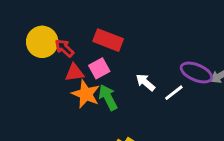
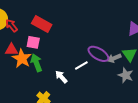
pink square: (99, 68) -> (33, 42), turned 32
red triangle: (74, 73) -> (11, 50), moved
white arrow: (145, 82) -> (61, 77), moved

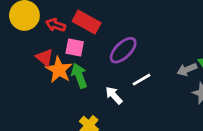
red arrow: (11, 26) -> (56, 25), moved, turned -32
red triangle: (11, 50) -> (45, 58), turned 40
purple ellipse: (98, 54) -> (123, 50), moved, turned -75

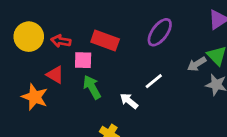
red rectangle: (87, 22) -> (105, 41), moved
purple ellipse: (123, 50) -> (160, 32), moved
orange star: (59, 70) -> (35, 97), moved

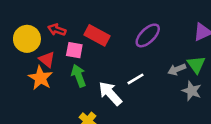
yellow circle: (29, 37) -> (27, 39), moved
orange star: (35, 97) -> (40, 78), moved
white arrow: (129, 101) -> (110, 93), size x1.5

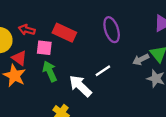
purple ellipse: (148, 35) -> (112, 30), turned -60

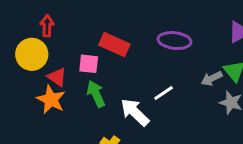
red arrow: (27, 30) -> (47, 26), moved, turned 77
purple ellipse: (112, 30) -> (174, 41), turned -65

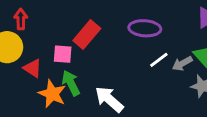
red rectangle: (114, 45) -> (87, 34), turned -72
white line: (164, 93) -> (159, 60), moved
orange star: (51, 100) -> (52, 94), moved

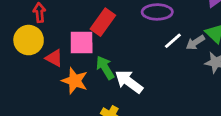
pink square: (63, 54) -> (82, 43), size x1.4
green arrow: (71, 83) -> (105, 68), moved

